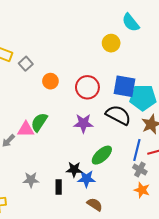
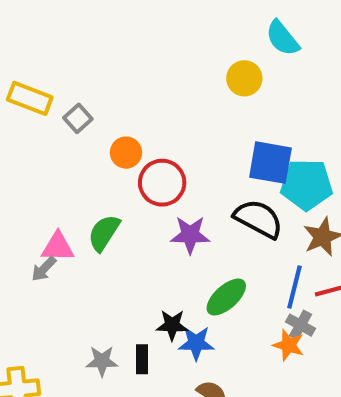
red circle: (87, 87) -> (162, 183), moved
pink triangle: (26, 129) -> (58, 247), moved
gray star: (31, 180) -> (102, 361), moved
orange star: (142, 190) -> (288, 345), moved

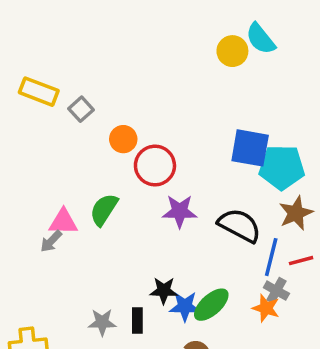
yellow circle: (244, 78) -> (232, 51), moved
black semicircle: (258, 219) -> (239, 225), moved
green ellipse: (226, 297) -> (211, 305), moved

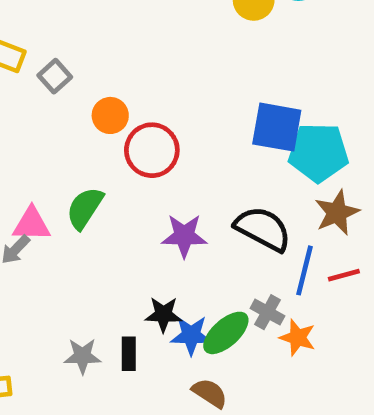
purple star: (180, 211) -> (184, 236), moved
gray cross: (276, 291) -> (268, 312), moved

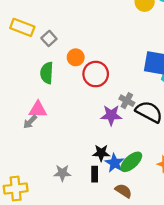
green semicircle: (85, 208) -> (47, 73), moved, turned -30
gray cross: (268, 312) -> (127, 101), moved
blue star: (191, 335) -> (115, 163), turned 30
black rectangle: (129, 354) -> (95, 174), moved

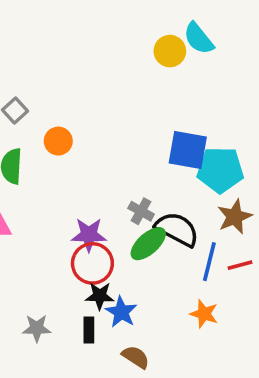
red circle: (96, 74) -> (92, 263), moved
purple star: (111, 115) -> (89, 235), moved
green ellipse: (131, 162) -> (148, 244), moved

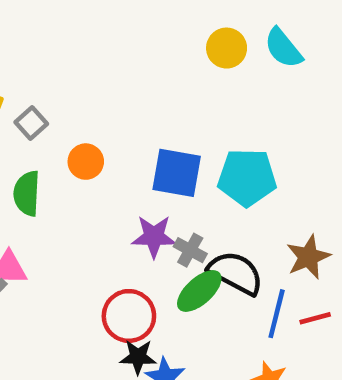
cyan semicircle: (199, 38) -> (283, 48), moved
blue square: (188, 150) -> (177, 173), moved
cyan pentagon: (220, 170) -> (247, 177), moved
purple star: (89, 235) -> (154, 237), moved

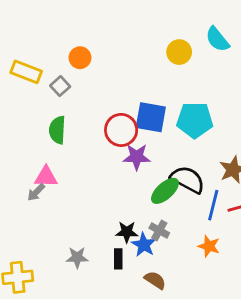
yellow circle: (227, 48) -> (179, 52), moved
orange circle: (86, 162) -> (80, 58), moved
gray cross: (190, 250) -> (159, 231), moved
red circle: (129, 316) -> (121, 130), moved

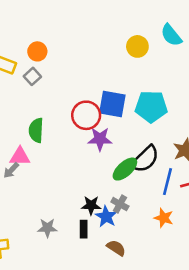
orange circle: (80, 58) -> (37, 51), moved
green semicircle: (57, 130) -> (36, 130), moved
black semicircle: (188, 180) -> (145, 159), turned 108

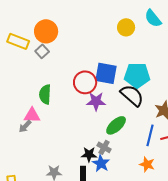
orange circle: (37, 51) -> (46, 31), size x1.5
black semicircle: (145, 159) -> (132, 95), moved, turned -95
gray cross: (120, 204) -> (104, 147), moved

